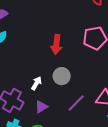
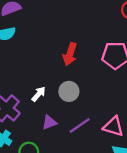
purple triangle: (41, 107) -> (49, 122), moved

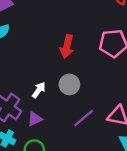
purple triangle: (49, 122) -> (35, 119), moved

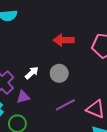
red arrow: (67, 46) -> (64, 40), turned 66

